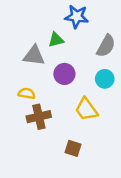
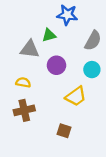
yellow trapezoid: (86, 109) -> (76, 96), turned -90
brown cross: (39, 117) -> (24, 110), moved

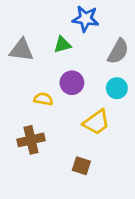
gray triangle: (30, 49) -> (22, 50), moved
yellow semicircle: (23, 82) -> (43, 99), moved

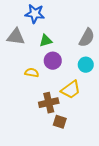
blue star: (86, 19) -> (35, 14), moved
green triangle: (62, 45) -> (46, 41), moved
brown cross: (31, 140) -> (49, 103), moved

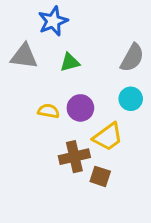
blue star: (35, 14) -> (53, 21), turned -30
purple circle: (53, 61) -> (80, 108), moved
brown square: (60, 122) -> (100, 176), moved

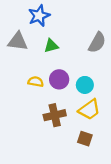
cyan circle: (131, 99) -> (85, 85), moved
yellow trapezoid: (108, 137) -> (89, 110), moved
brown square: (100, 176) -> (85, 139), moved

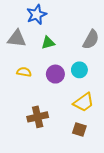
yellow semicircle: (36, 82) -> (24, 72), moved
cyan circle: (85, 85) -> (79, 70), moved
brown cross: (55, 115) -> (38, 117), moved

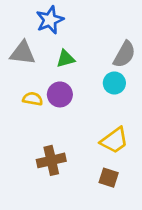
cyan circle: (79, 70) -> (114, 83), moved
purple circle: (55, 74) -> (60, 94), moved

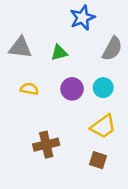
blue star: (50, 20) -> (82, 18), moved
cyan circle: (114, 83) -> (103, 88), moved
purple circle: (60, 94) -> (72, 89), moved

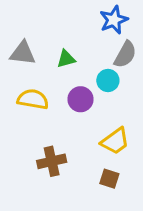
blue star: (82, 18) -> (114, 20), moved
cyan circle: (103, 88) -> (108, 80), moved
yellow semicircle: (29, 89) -> (33, 99), size x1.5

